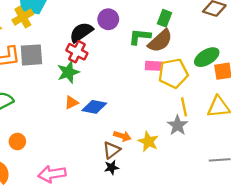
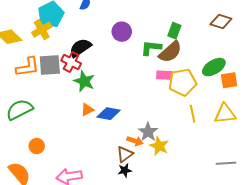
black semicircle: (81, 32) -> (80, 48), moved
red cross: (77, 52) -> (71, 62), moved
green star: (68, 72) -> (84, 81), turned -30
gray star: (177, 125) -> (148, 132), moved

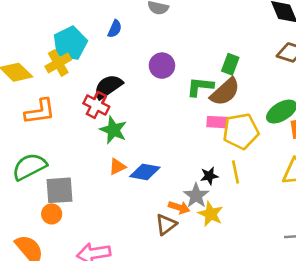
gray square: (50, 65) -> (60, 190), moved
yellow line: (193, 114) -> (236, 172), moved
black star: (125, 170) -> (209, 176), moved

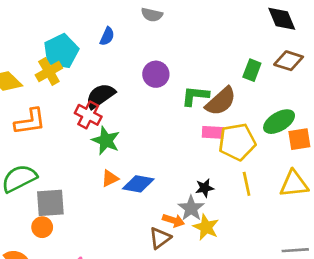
green rectangle: (230, 64) -> (252, 70), moved
yellow line: (236, 172) -> (247, 184), moved

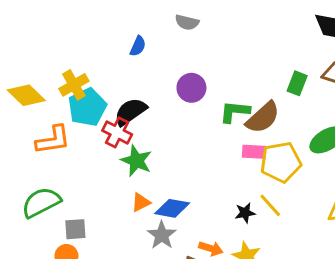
cyan pentagon: (61, 51) -> (87, 107), moved
yellow line: (247, 184) -> (270, 205), moved, turned -30
gray square: (50, 203) -> (75, 229), size x0.7
gray star: (191, 208) -> (162, 235), moved

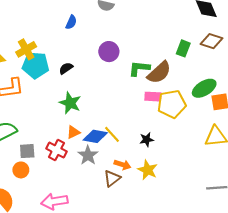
cyan pentagon: (87, 107) -> (36, 65), turned 30
black semicircle: (130, 112) -> (66, 68), size x0.6
red cross: (117, 132) -> (56, 150), moved
yellow line: (270, 205) -> (112, 134), moved

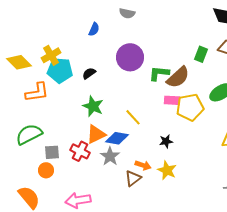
purple circle: (109, 52) -> (130, 57), size x1.4
orange triangle: (73, 132) -> (96, 134), size x1.5
yellow line: (112, 134) -> (133, 117), moved

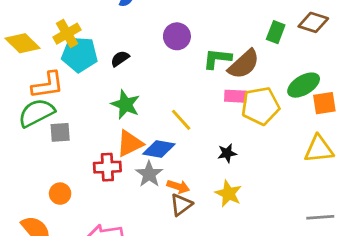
purple circle: (130, 57) -> (177, 36), size x0.7
green semicircle: (29, 134) -> (36, 113), moved
red cross: (80, 151) -> (107, 167), turned -30
gray square: (52, 152) -> (60, 132), moved
orange arrow: (143, 165) -> (178, 187), moved

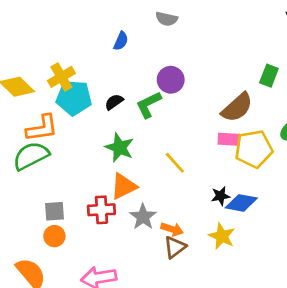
green L-shape: (217, 59) -> (149, 105), moved, turned -32
gray square: (60, 132) -> (54, 211), moved
blue diamond: (159, 149) -> (241, 203), moved

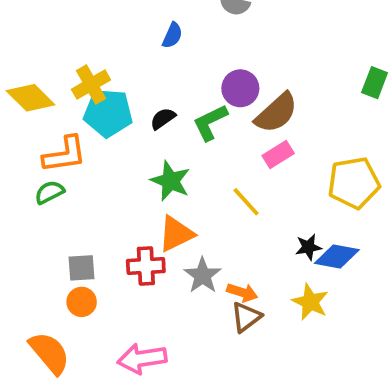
brown semicircle: (237, 107) -> (276, 113), moved
pink rectangle: (229, 139) -> (278, 154), moved, turned -35
green semicircle: (31, 156) -> (49, 192), size x0.6

